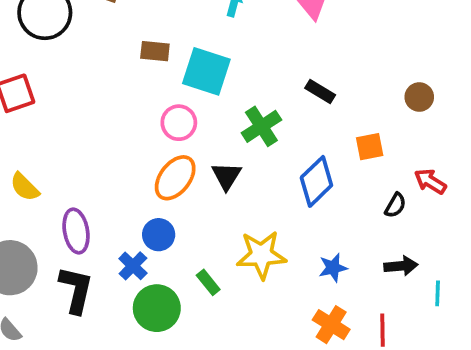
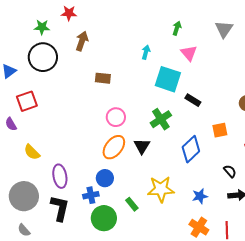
cyan square: (206, 71) -> (168, 79), moved
black semicircle: (395, 205) -> (230, 171), moved, turned -72
blue cross: (133, 266) -> (91, 195), turned 35

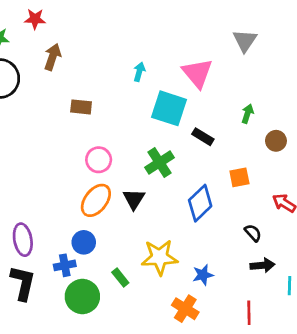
green arrow: (177, 28) -> (248, 114), moved
pink triangle: (189, 53) -> (197, 73), size x1.4
blue star: (200, 196) -> (203, 275), moved
orange cross: (199, 227) -> (185, 309), moved

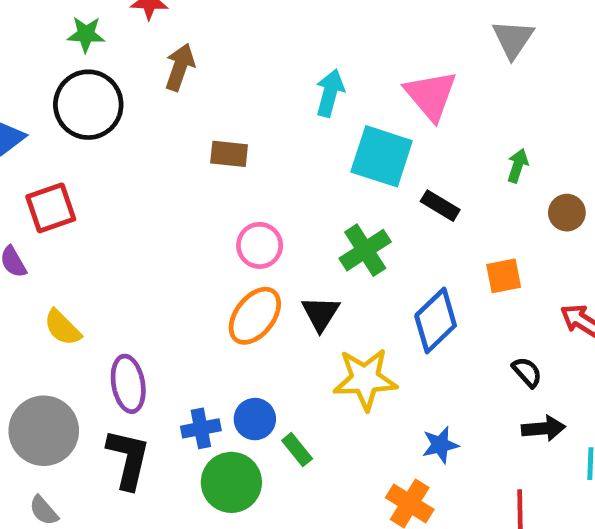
cyan arrow: (139, 72) -> (330, 93), size x1.4
blue circle: (84, 242) -> (255, 419), moved
yellow star: (160, 257) -> (365, 379), moved

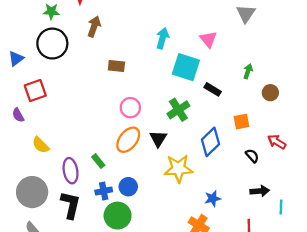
pink triangle: (431, 95) -> (208, 39), size x0.7
black semicircle: (527, 372) -> (252, 156), moved
green rectangle: (297, 450) -> (98, 161), moved

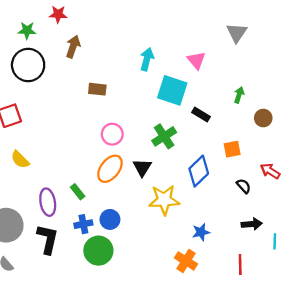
yellow semicircle: (41, 145) -> (20, 160), moved

